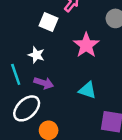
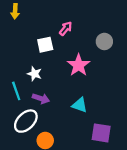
white square: (49, 22) -> (45, 45), turned -35

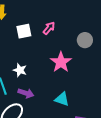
white square: (45, 45) -> (24, 31), moved

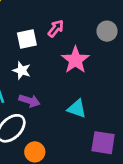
pink arrow: (49, 28) -> (56, 28), moved
white square: (24, 31) -> (27, 39), moved

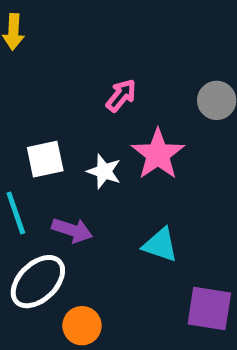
white square: (27, 39) -> (45, 159), moved
white star: (22, 70) -> (104, 171), moved

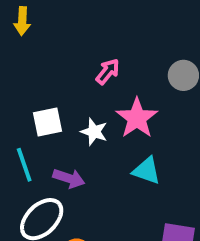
cyan triangle: (160, 245) -> (147, 171), moved

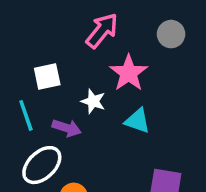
pink arrow: (108, 72) -> (102, 31), size x1.5
white star: (94, 132) -> (93, 101), moved

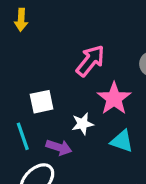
white star: (93, 101) -> (83, 124), turned -30

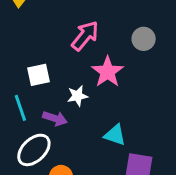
cyan triangle: (122, 141) -> (115, 135), moved

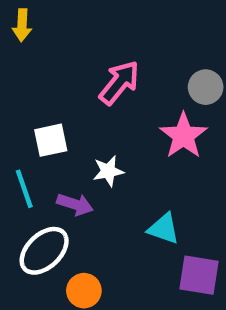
pink star: (108, 72) -> (183, 136), moved

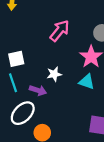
white square: (51, 140) -> (16, 59), moved
cyan triangle: (164, 229) -> (87, 82), moved

